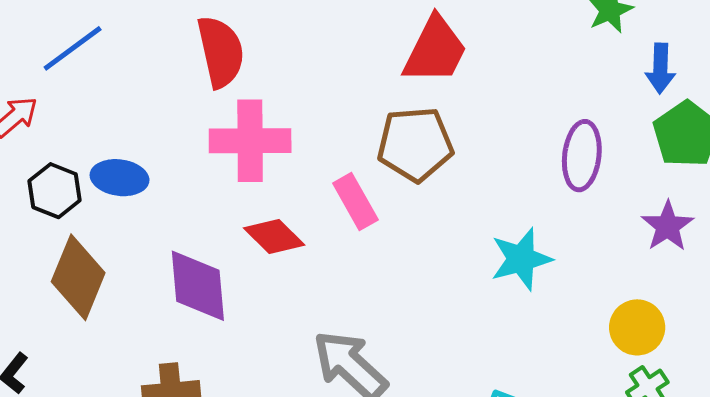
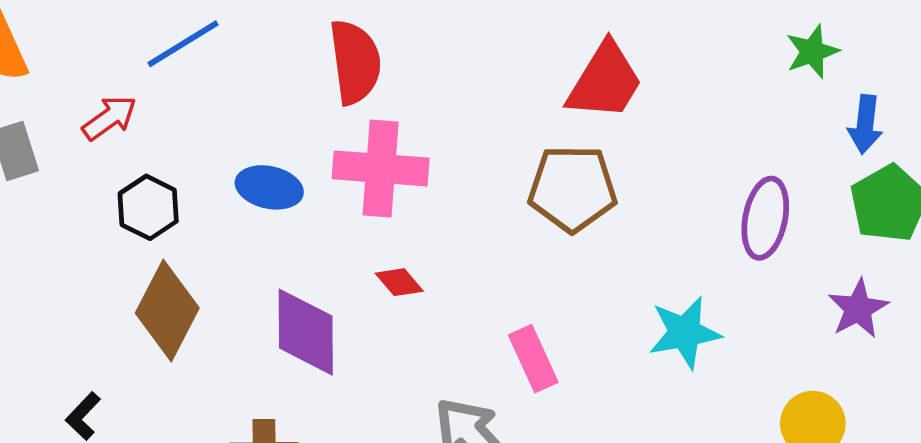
blue ellipse: (120, 178) -> (269, 187), moved
pink rectangle: (355, 201) -> (533, 359), moved
red diamond: (274, 236) -> (399, 282), size x0.7

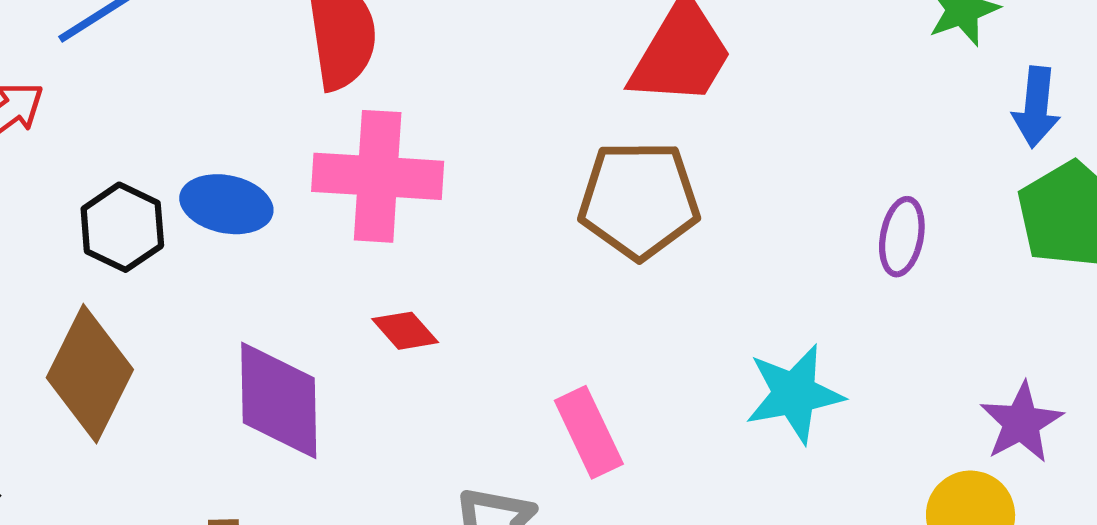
black hexagon: (148, 207) -> (122, 227), moved
purple ellipse: (765, 218) -> (902, 237), size x0.7
purple star: (858, 309) -> (1021, 423), moved

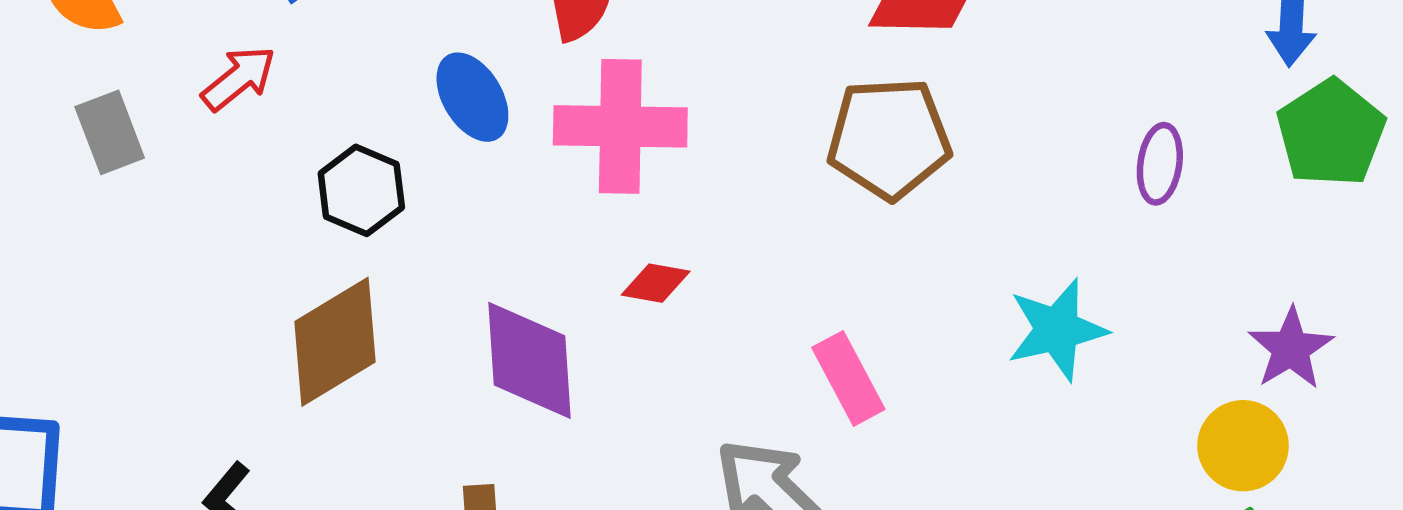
blue ellipse: (226, 204) -> (472, 97), moved, turned 50
red diamond: (405, 331) -> (656, 283), turned -36
brown diamond: (90, 374) -> (335, 342), turned 35

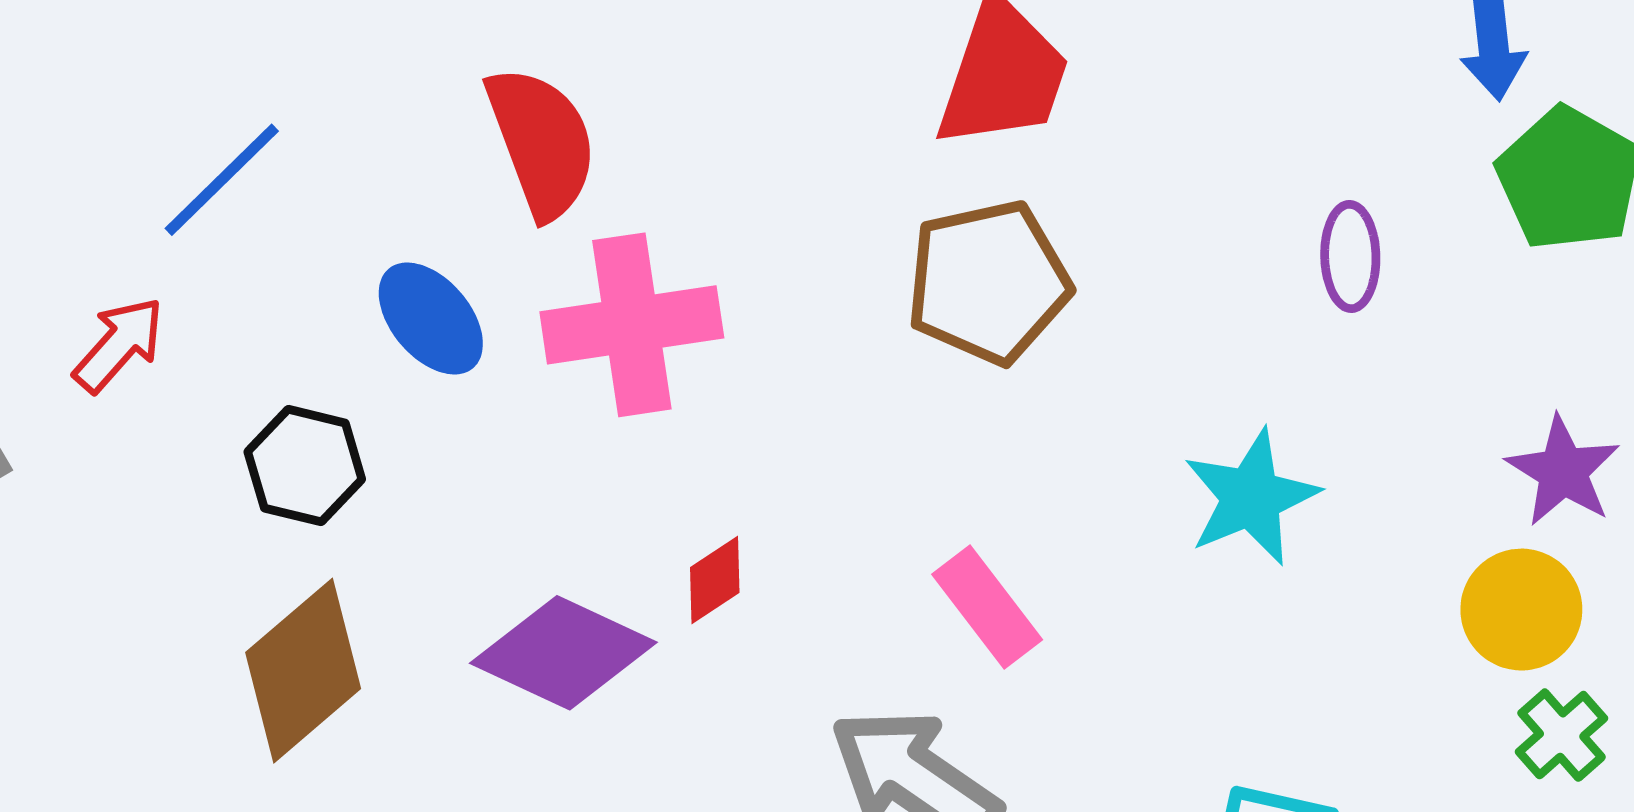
red diamond: (656, 283) -> (715, 580), moved, turned -34
purple diamond: (530, 360) -> (563, 653), turned -52

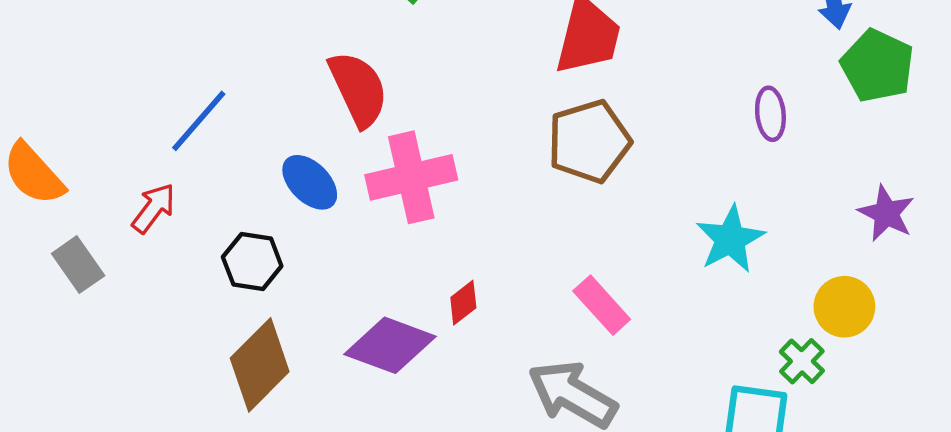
yellow circle: (1521, 610) -> (844, 307), moved
green cross: (1562, 735) -> (802, 361), moved

